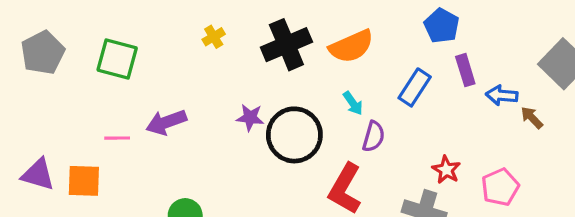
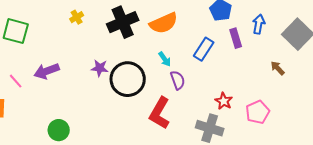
blue arrow: (502, 95) -> (259, 24), moved, turned 96
purple semicircle: (374, 136) -> (178, 80), turned -36
pink line: (117, 138) -> (16, 81), turned 49

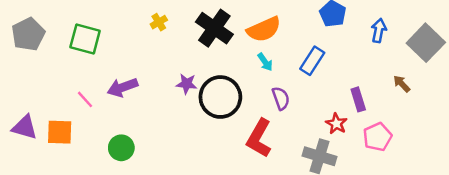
black cross: (123, 22) -> (214, 28), turned -32
purple rectangle: (236, 38) -> (358, 99), moved
cyan arrow: (165, 59) -> (265, 62), moved
green circle: (59, 130) -> (121, 148), moved

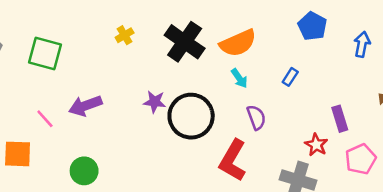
blue rectangle: (312, 61) -> (290, 77), size x0.6

